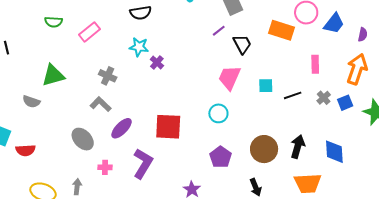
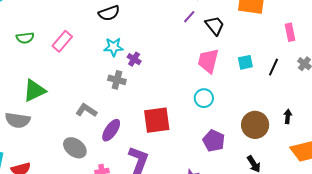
gray cross: (108, 76) -> (117, 80), moved
black line: (293, 95) -> (274, 67), turned -36
gray semicircle: (31, 102) -> (18, 120), size x1.4
black arrow: (298, 147) -> (288, 116), size x0.6

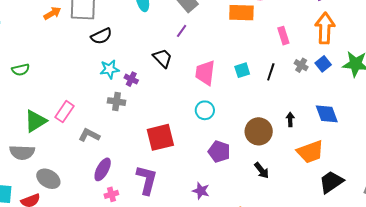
black trapezoid: (215, 26) -> (162, 58), moved
pink rectangle: (62, 41) -> (64, 112), moved
purple ellipse: (111, 130) -> (103, 169), moved
gray ellipse: (75, 148) -> (48, 179), moved

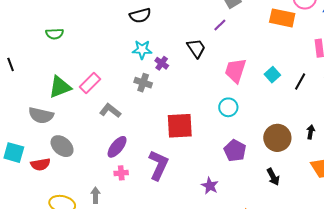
cyan square: (242, 70) -> (272, 75), turned -35

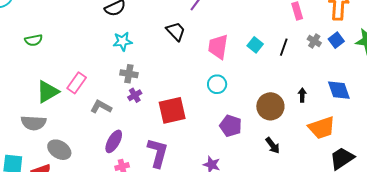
purple cross: (162, 63) -> (135, 95), moved, turned 32

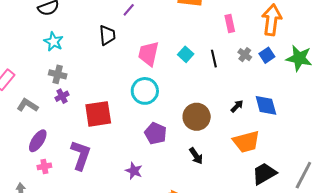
black trapezoid: (176, 31) -> (107, 35), turned 35
cyan star: (123, 41) -> (54, 42), turned 30
black line: (284, 47) -> (214, 59), turned -36
cyan circle: (217, 84) -> (145, 91), size x1.4
black arrow: (302, 95) -> (237, 106), moved, turned 40

